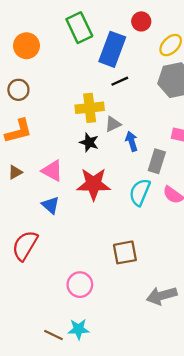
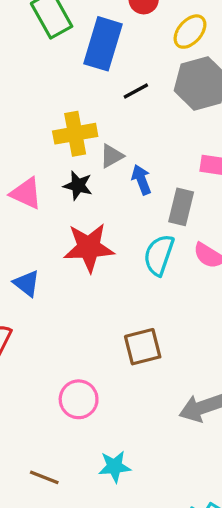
black line: (120, 81) -> (136, 91), moved
pink triangle: (52, 171) -> (26, 193), moved
cyan star: (79, 329) -> (115, 467), moved

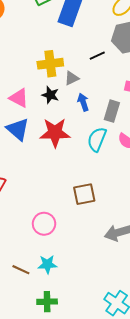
black line: (136, 91) -> (97, 56), moved
blue arrow: (141, 180) -> (83, 102), moved
blue triangle: (27, 283) -> (18, 129), moved, size x1.4
cyan star: (115, 467) -> (47, 264), moved

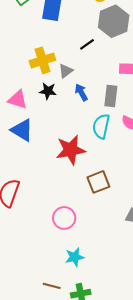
red star: (55, 133) -> (71, 150), moved
brown line: (21, 270) -> (52, 286), moved

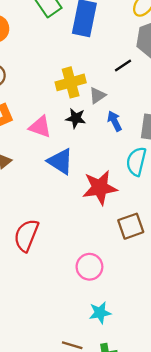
blue triangle: (22, 130) -> (60, 161), moved

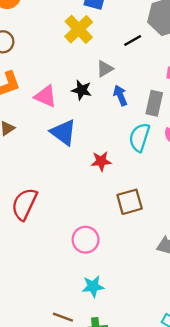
yellow cross: (71, 82) -> (79, 29), moved, turned -32
red star: (100, 188) -> (101, 161), size x0.6

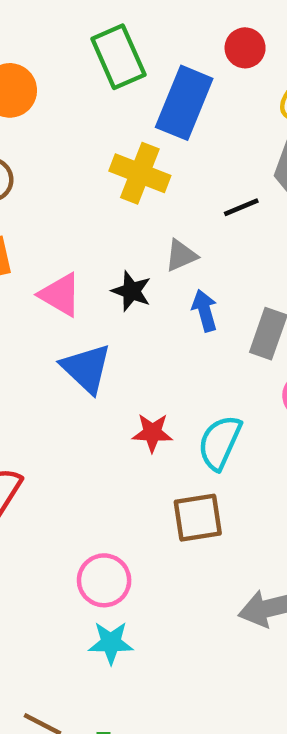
yellow cross: (79, 29) -> (140, 173), turned -32
cyan semicircle: (139, 137) -> (220, 442), moved
cyan star: (93, 286) -> (111, 643), moved

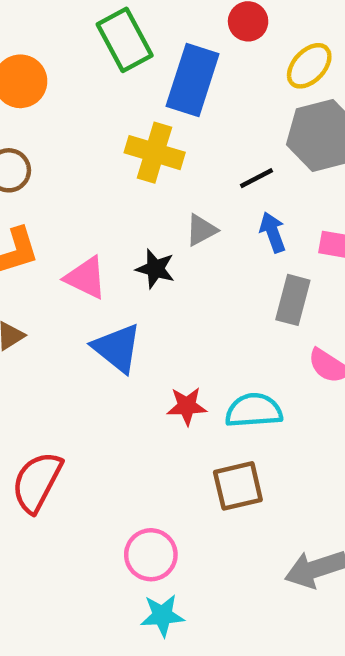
blue arrow: (205, 311) -> (273, 232), moved
cyan semicircle: (220, 442) -> (254, 410), turned 66

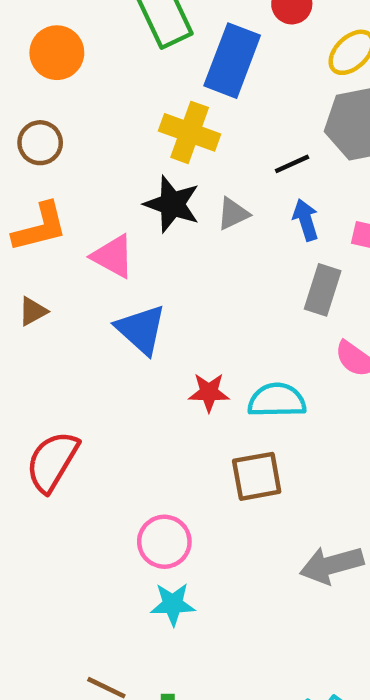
black star: (155, 269) -> (172, 204), moved, size x1.4

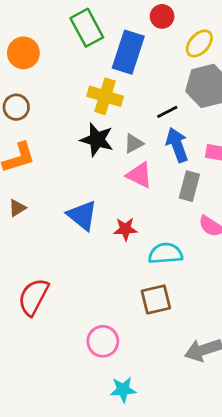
blue arrow: (306, 220) -> (177, 145), size x1.4
pink triangle: (113, 256) -> (139, 175), moved
red star: (209, 392) -> (125, 229), moved
cyan star: (173, 604) -> (123, 390), moved

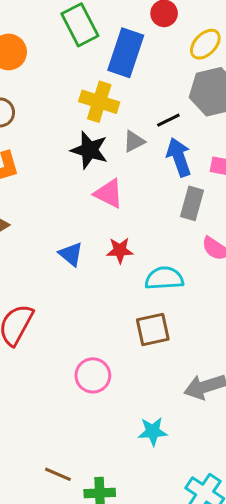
gray triangle: (134, 144) -> (134, 141), moved
pink triangle: (139, 175) -> (109, 194), moved
blue triangle: (82, 215) -> (71, 254), moved, size x0.7
cyan star: (123, 390) -> (153, 431), moved

